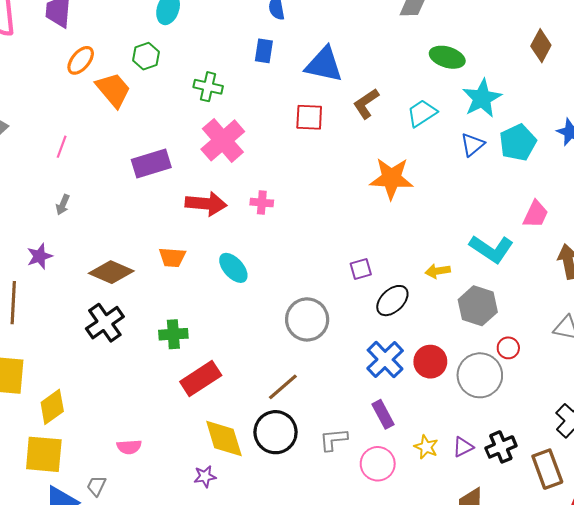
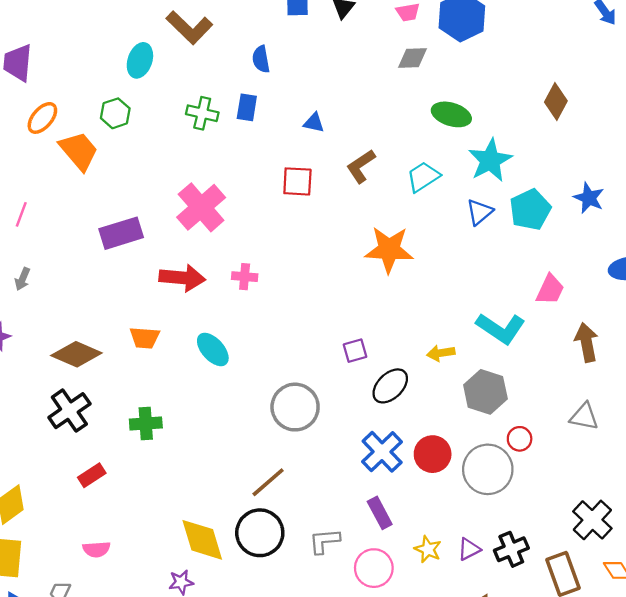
blue triangle: (324, 65) -> (314, 123), size x0.5
green cross: (208, 87) -> (202, 113), moved
red rectangle: (201, 378) -> (92, 475), moved, size x0.6

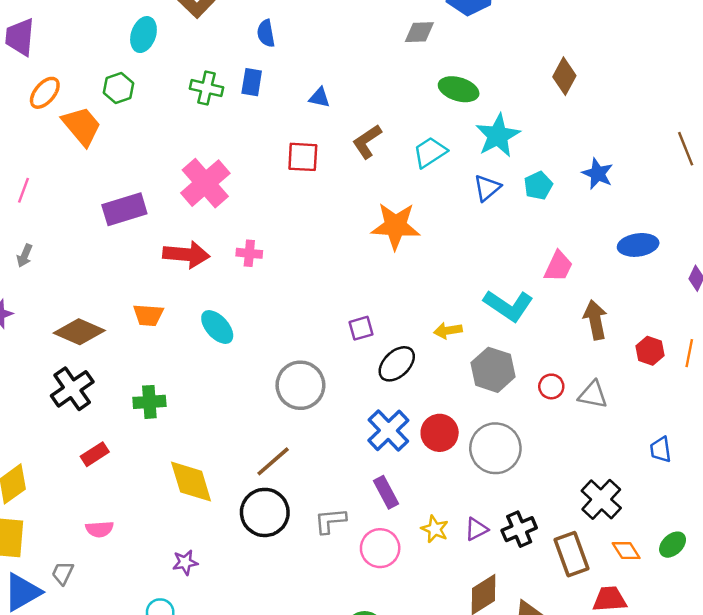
cyan pentagon: (530, 210) -> (538, 186), size x0.7
red circle: (520, 439) -> (551, 386), moved
yellow diamond: (202, 540) -> (191, 482), moved

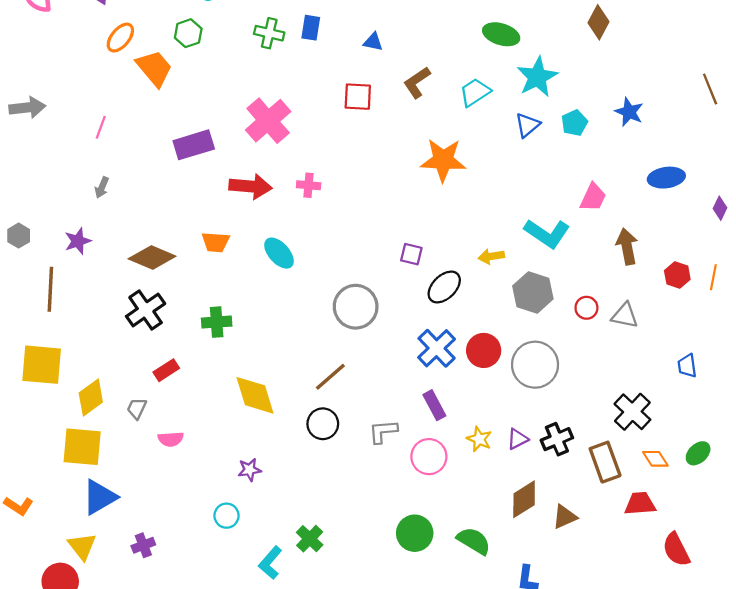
purple square: (361, 328) -> (411, 254), turned 30
black circle: (265, 512) -> (323, 424), size x0.7
gray trapezoid: (63, 573) -> (137, 408), moved

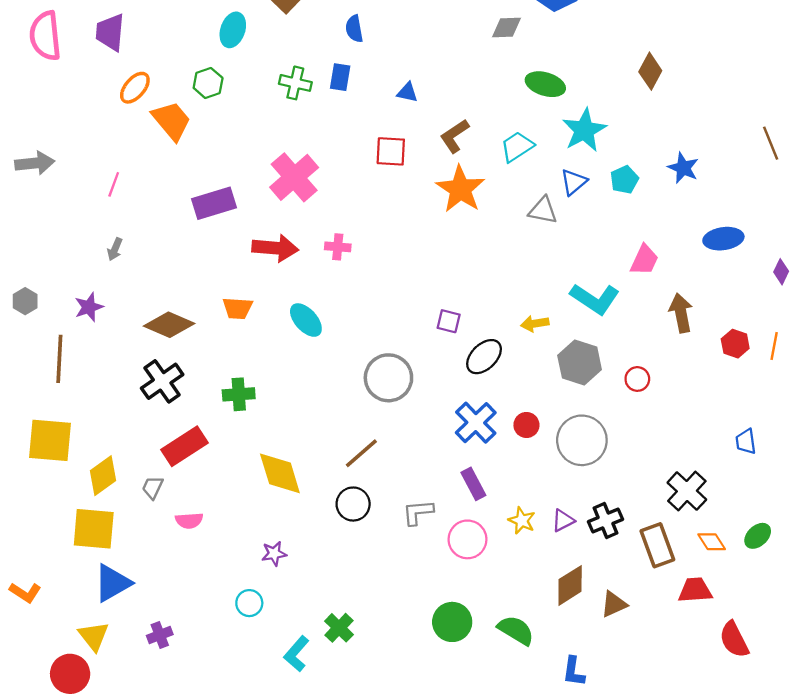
orange star: (443, 160) -> (460, 189), moved, turned 30
gray triangle: (625, 315) -> (543, 210), moved
red circle: (484, 350) -> (526, 425), size x0.7
red rectangle: (166, 370) -> (184, 446), size x1.6

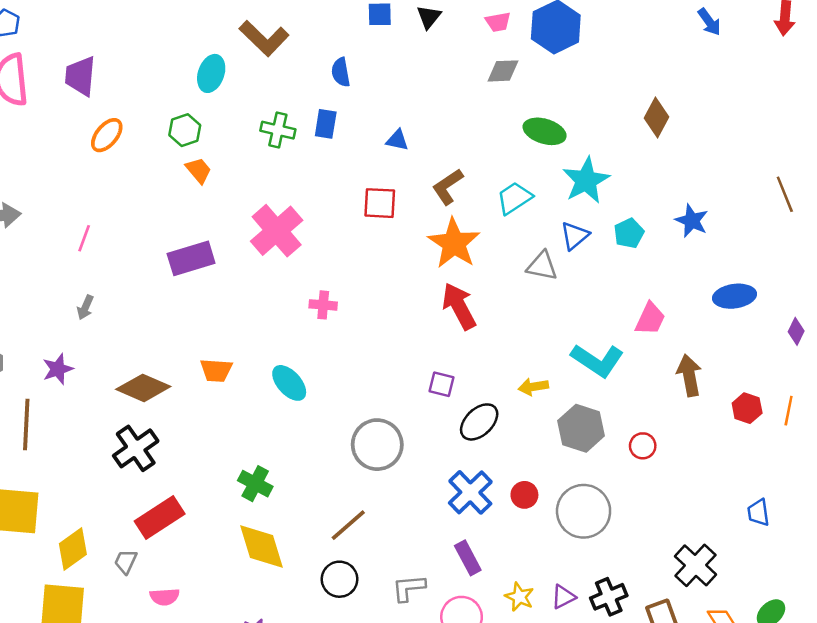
orange trapezoid: (171, 121) -> (199, 170), moved, size x0.6
red arrow: (275, 248) -> (459, 306), moved, turned -123
green cross: (239, 394) -> (255, 484), moved, turned 32

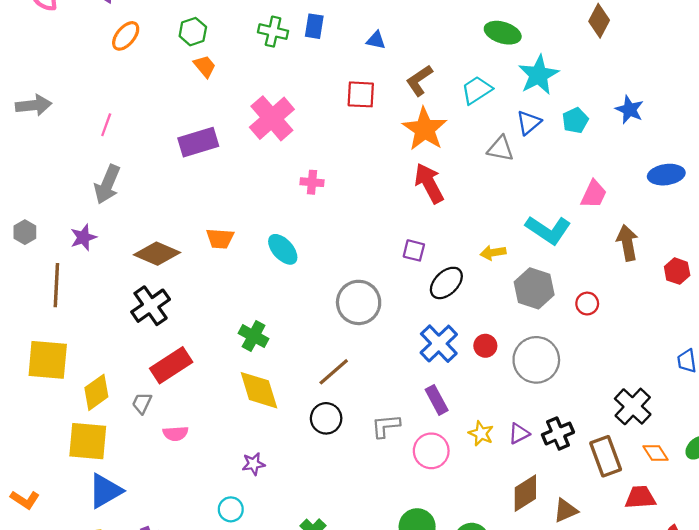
gray arrow: (85, 307) -> (107, 184), size x1.8

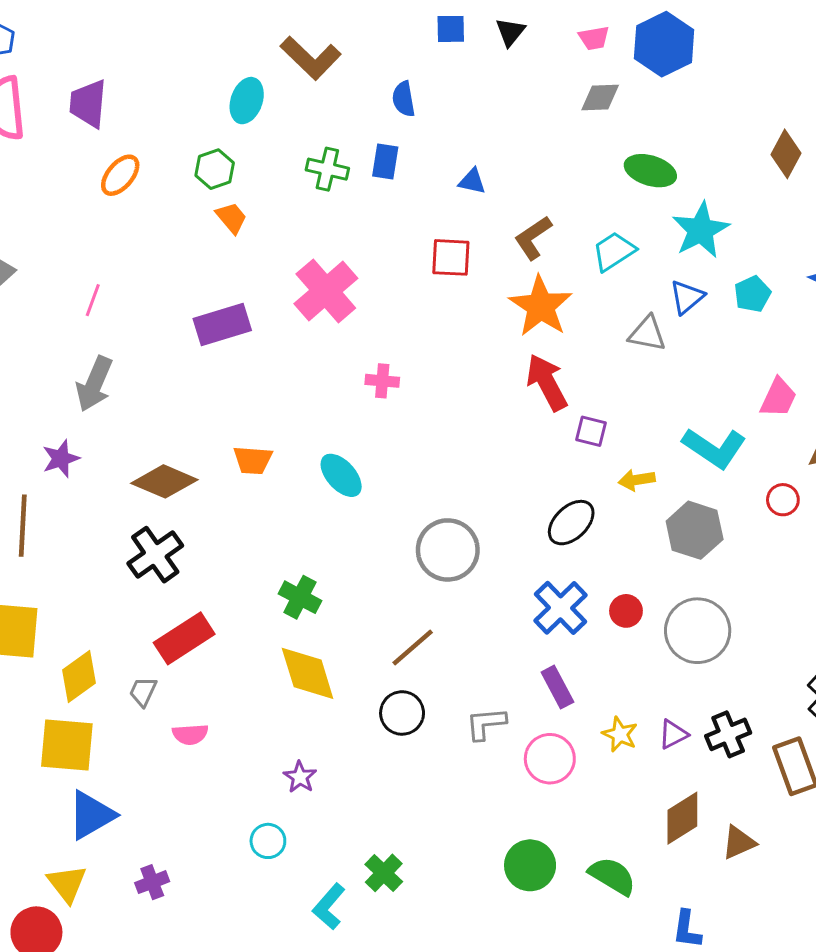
purple square: (414, 250) -> (591, 431), moved
red circle: (587, 304) -> (783, 500), moved
purple star: (254, 464) -> (300, 777), turned -30

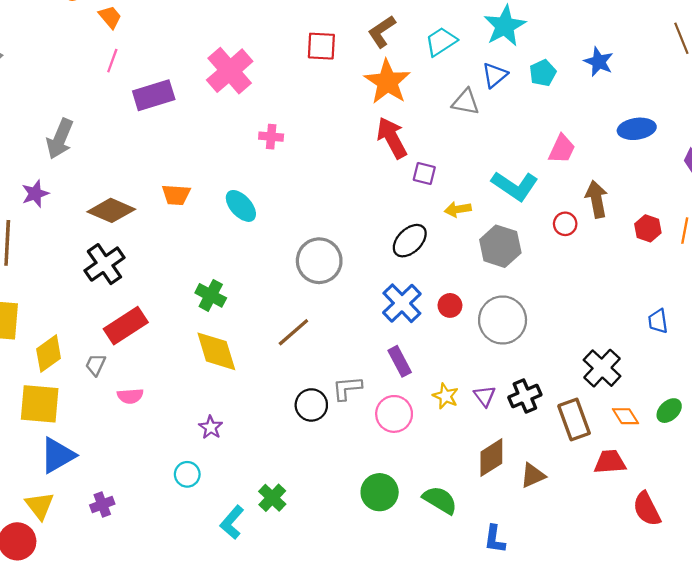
orange trapezoid: (231, 218) -> (110, 17), moved
pink line: (93, 300) -> (112, 61), moved
black circle: (402, 713) -> (311, 405), moved
purple triangle: (673, 734) -> (485, 396), turned -40

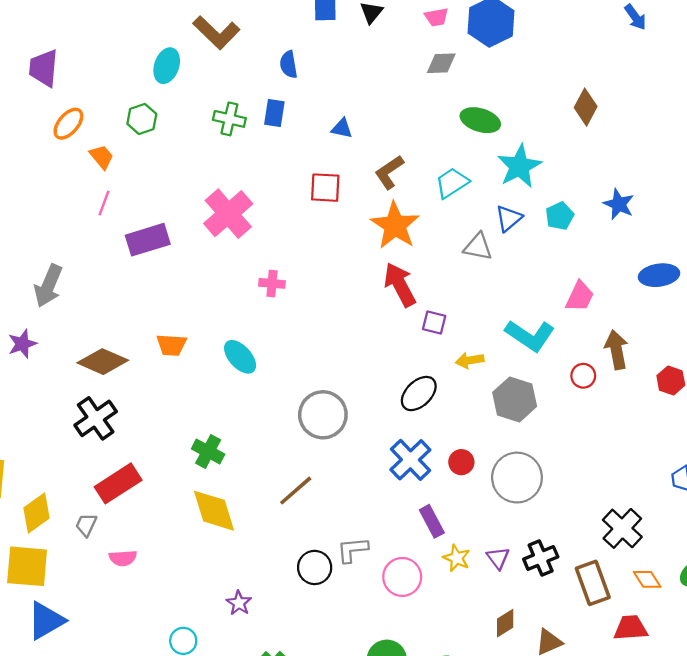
purple rectangle: (400, 361) -> (432, 521), moved
purple star: (211, 427) -> (239, 603), moved
brown diamond: (491, 458) -> (505, 623), size x0.7

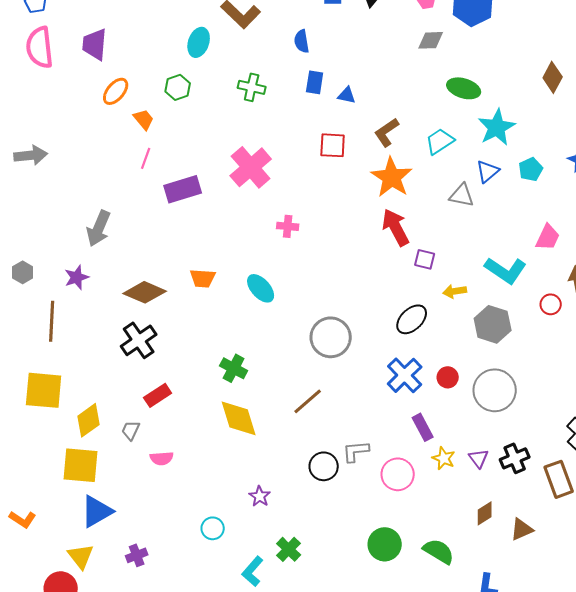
blue rectangle: (274, 113) -> (315, 82), moved
red rectangle: (118, 483) -> (158, 395), size x0.7

